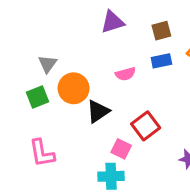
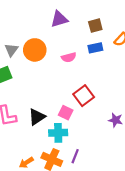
orange circle: (74, 88) -> (35, 50), moved
black triangle: (98, 111) -> (37, 117), moved

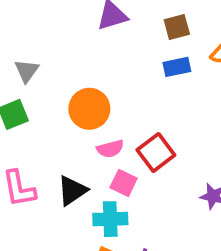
orange circle: (35, 50) -> (89, 109), moved
pink semicircle: (69, 57) -> (110, 149), moved

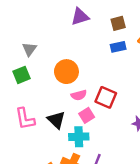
red square: (156, 152) -> (106, 97), turned -30
pink square: (124, 183) -> (87, 115), turned 32
black triangle: (72, 191) -> (56, 120), turned -42

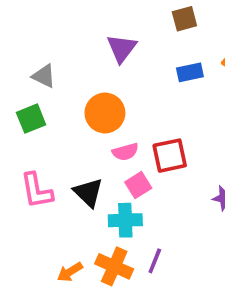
purple triangle: (80, 17) -> (122, 48), moved, turned -36
brown square: (118, 23) -> (184, 19), moved
gray triangle: (29, 49) -> (44, 76), turned -40
red square: (106, 97) -> (170, 156), turned -35

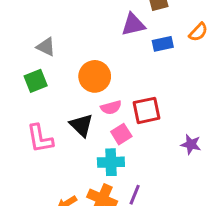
purple triangle: (122, 48) -> (133, 25), moved, turned 40
black triangle: (88, 192) -> (81, 125), moved

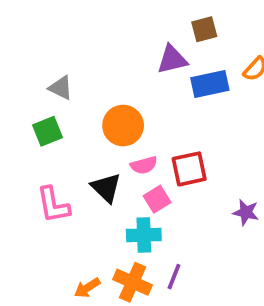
blue rectangle: (163, 44) -> (210, 84), size x1.4

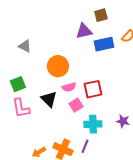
green square: (48, 131) -> (18, 84), moved
purple star: (246, 212) -> (123, 121), moved
cyan cross: (144, 235) -> (93, 124), moved

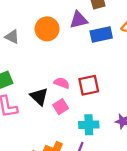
orange circle: (58, 66) -> (47, 29), moved
pink semicircle: (69, 87) -> (62, 83), turned -144
pink square: (76, 105) -> (61, 107), moved

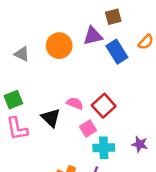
blue rectangle: (101, 35) -> (117, 52), turned 70
red square: (89, 85) -> (104, 106), turned -30
pink square: (61, 107) -> (88, 129), moved

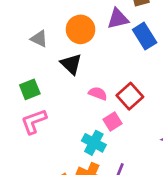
black triangle: (51, 118) -> (71, 64), moved
pink L-shape: (17, 129) -> (34, 121), turned 80
cyan cross: (104, 148) -> (94, 143), moved, turned 30

